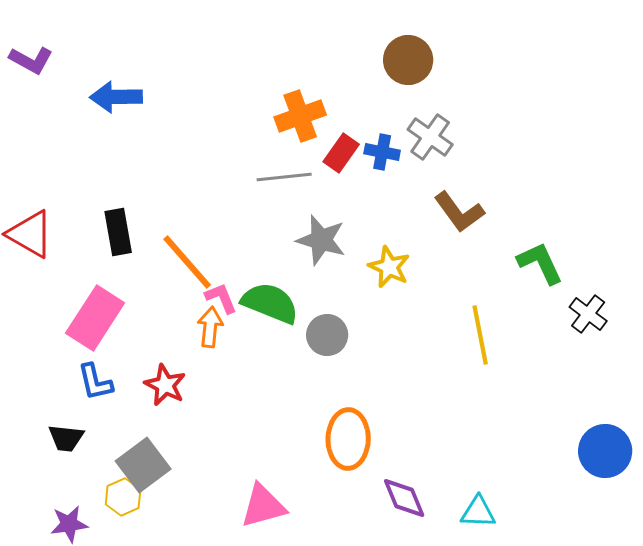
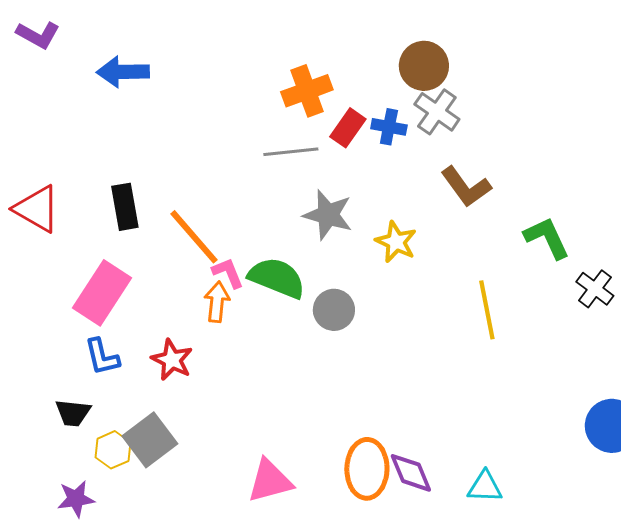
brown circle: (408, 60) -> (424, 66), moved
orange ellipse: (348, 439) -> (367, 469), moved
yellow hexagon: (123, 497) -> (113, 450), moved

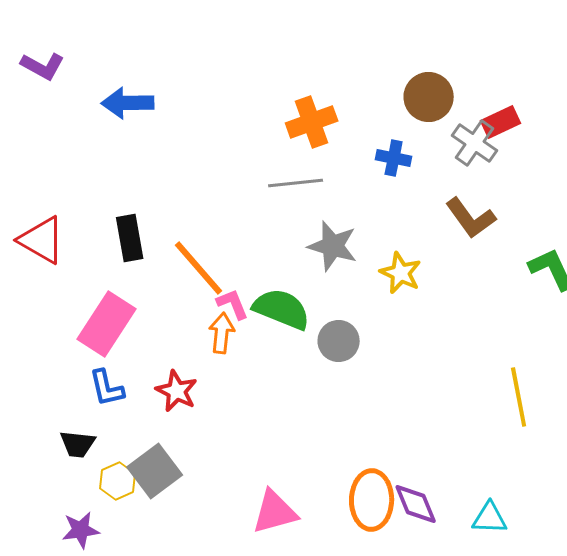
gray cross: (437, 112) -> (475, 143), moved
red rectangle: (348, 128) -> (501, 122), moved, turned 30
yellow line: (487, 310) -> (519, 397), moved

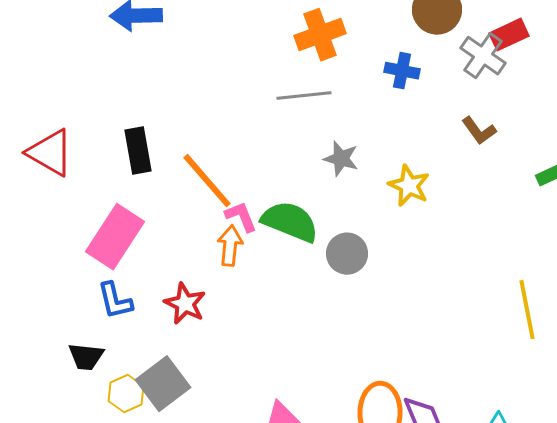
brown L-shape: (471, 218) -> (479, 131), size x0.7
gray star: (333, 246) -> (341, 159), size x0.7

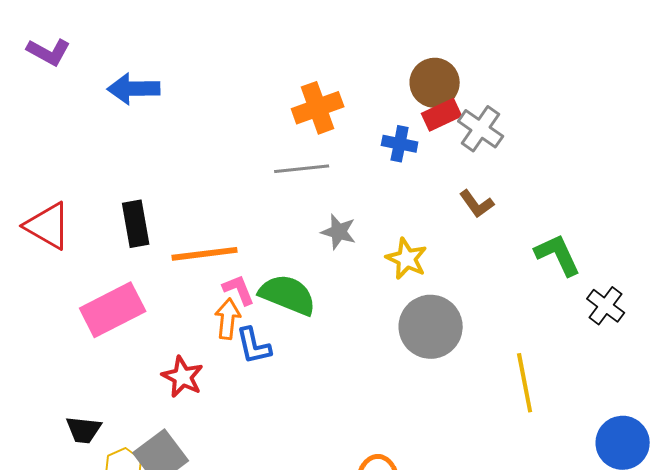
red rectangle: (509, 35) -> (442, 115), moved
orange line: (207, 181) -> (205, 254), turned -56
pink rectangle: (115, 237) -> (113, 310), turned 30
gray circle: (347, 254) -> (431, 327), moved, size x1.5
blue L-shape: (115, 301) -> (254, 346), moved

